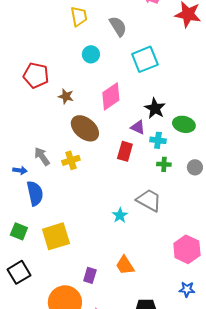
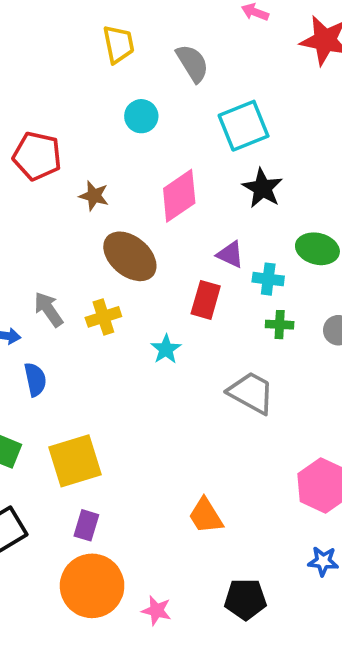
black star: (155, 108) -> (262, 188), moved
blue semicircle: (35, 193) -> (35, 379), size x0.7
cyan star: (120, 215) -> (166, 349), moved
purple rectangle: (90, 275) -> (86, 525), moved

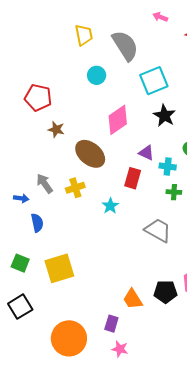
gray semicircle: (192, 63) -> (125, 46), size x1.4
brown star: (94, 196) -> (56, 129), moved
purple rectangle: (86, 525) -> (111, 324), moved
black pentagon: (245, 599) -> (166, 292), moved
pink star: (156, 610) -> (120, 349), moved

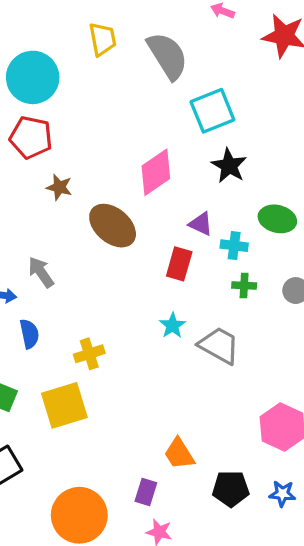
cyan circle: (97, 75) -> (33, 77), moved, size x1.8
yellow cross: (75, 188) -> (89, 354), moved
cyan star: (110, 206) -> (172, 325), moved
black pentagon: (166, 292) -> (231, 489), moved

